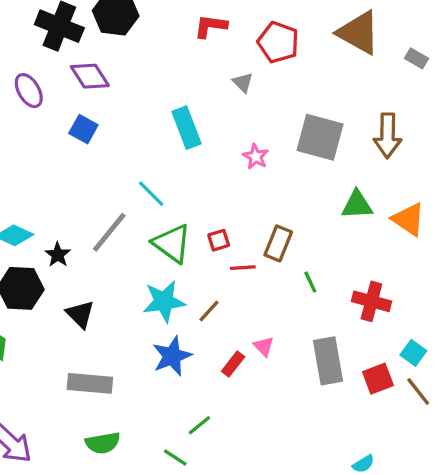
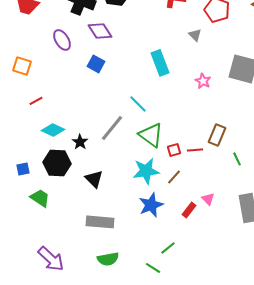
red square: (219, 240) -> (174, 150), moved

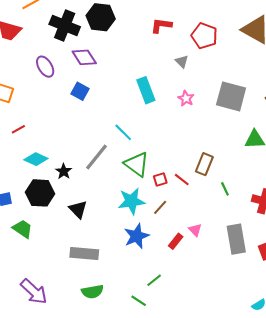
pink star: (203, 81) -> (186, 98), moved
red line: (195, 150) -> (182, 180), turned 42

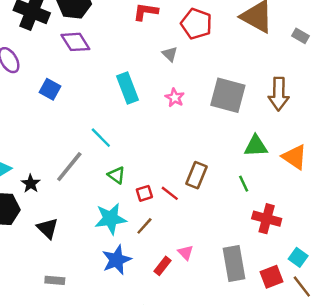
purple diamond: (84, 57) -> (75, 42), moved
green triangle: (137, 164) -> (117, 175), size x0.6
green line: (225, 189) -> (244, 184), moved
gray rectangle: (84, 254) -> (55, 280), size x0.6

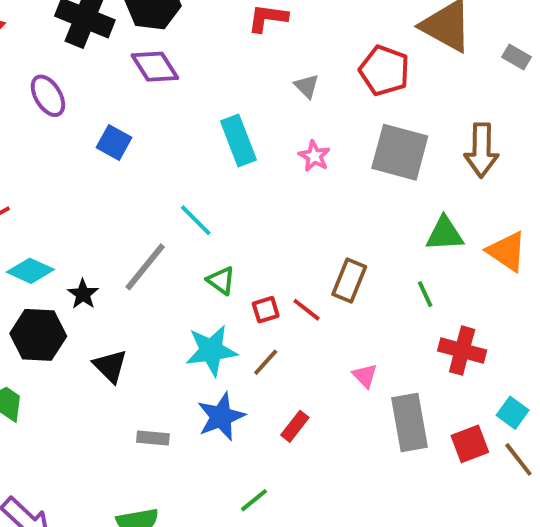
red pentagon: (196, 24) -> (384, 71), moved
pink triangle: (186, 253) -> (365, 376), moved
gray rectangle: (55, 280) -> (153, 438), moved

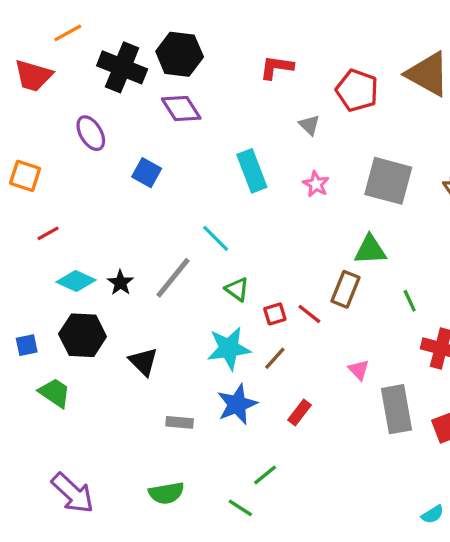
red pentagon: (384, 71) -> (357, 90), moved
green triangle: (445, 234) -> (370, 250), moved
black star: (83, 294) -> (120, 283), moved

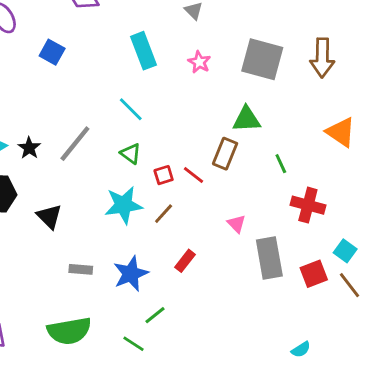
cyan line: (216, 238) -> (131, 109), moved
blue star: (237, 404) -> (131, 274), moved
green semicircle: (166, 493) -> (69, 331), size x1.4

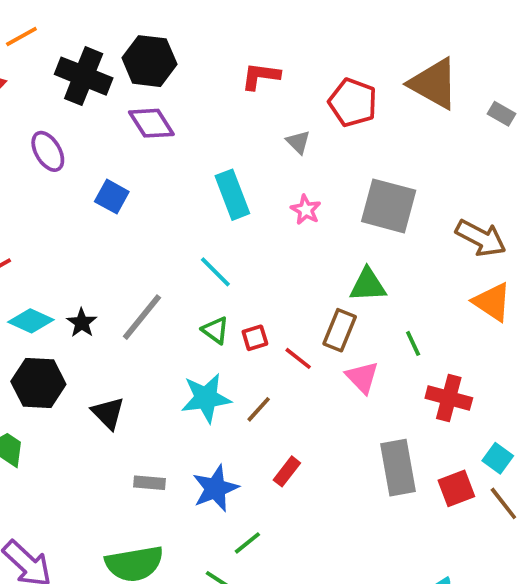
brown arrow: (322, 58) -> (481, 238), moved, turned -63
red square: (164, 175) -> (255, 338), moved
pink triangle: (236, 224) -> (362, 377), moved, size x1.4

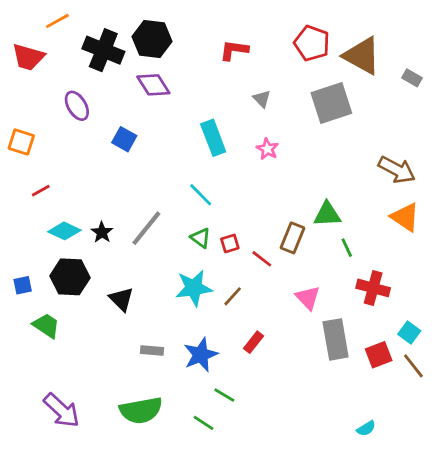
red pentagon: (353, 102) -> (312, 43), moved
gray square: (389, 206) -> (331, 103), moved, turned -33
green triangle: (368, 285) -> (327, 214), moved
pink triangle: (362, 377) -> (308, 298), moved
green line: (247, 543) -> (224, 395), turned 70

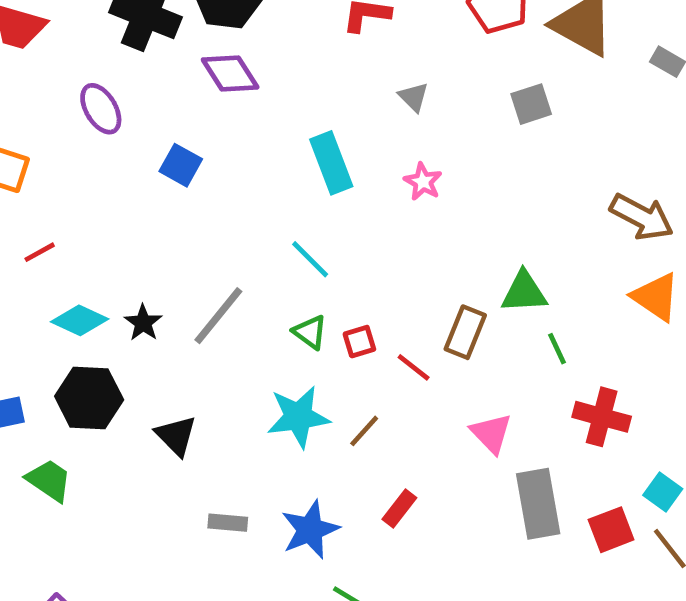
gray square: (331, 103) -> (531, 104), size x0.6

